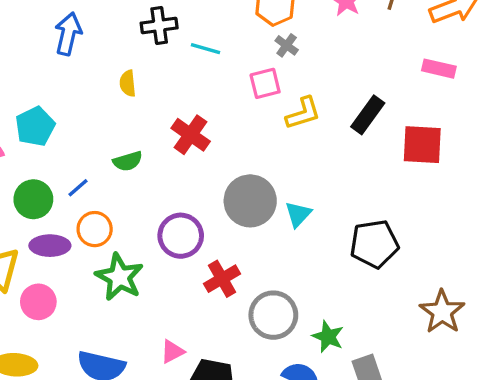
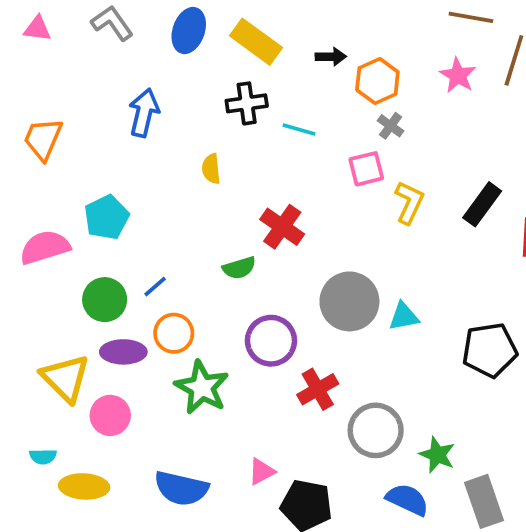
yellow L-shape: (303, 113) -> (409, 202), turned -48
green semicircle: (128, 161) -> (239, 268), moved
cyan triangle: (298, 214) -> (404, 316), turned 36

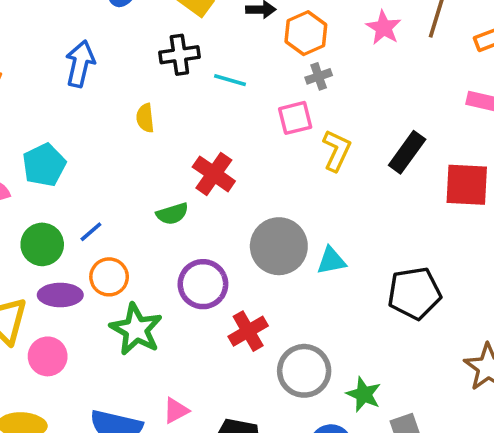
gray cross: (391, 126) -> (319, 76), turned 35
pink triangle: (262, 472) -> (176, 411), moved

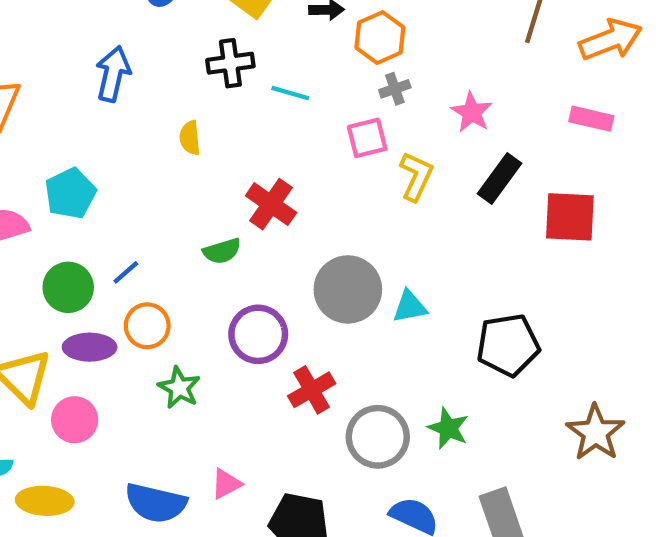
pink star: (384, 28) -> (472, 112), moved
green star: (136, 329) -> (179, 388), size x0.7
green star: (364, 394) -> (448, 428), moved

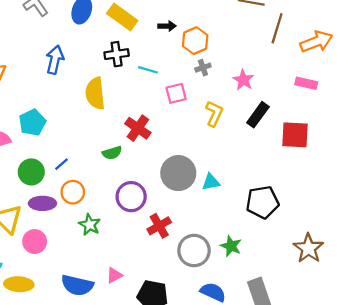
yellow semicircle: (190, 138) -> (95, 93), size x1.8
pink square: (367, 138) -> (176, 93), moved

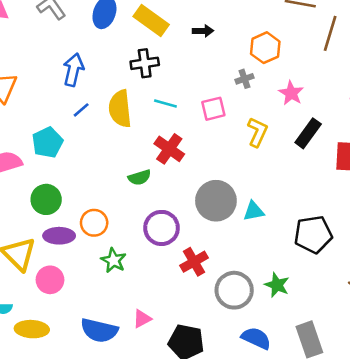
orange hexagon: (195, 41) -> (265, 48), moved
cyan line: (148, 70) -> (165, 103), moved
blue line: (62, 164) -> (81, 110), moved

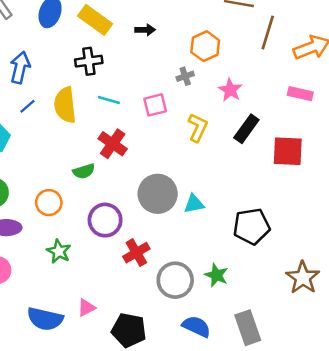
orange circle: (94, 223) -> (49, 203), moved

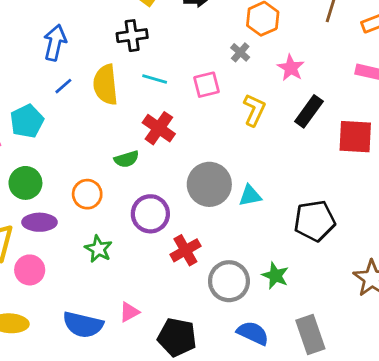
gray cross: (185, 76) -> (240, 52), turned -30

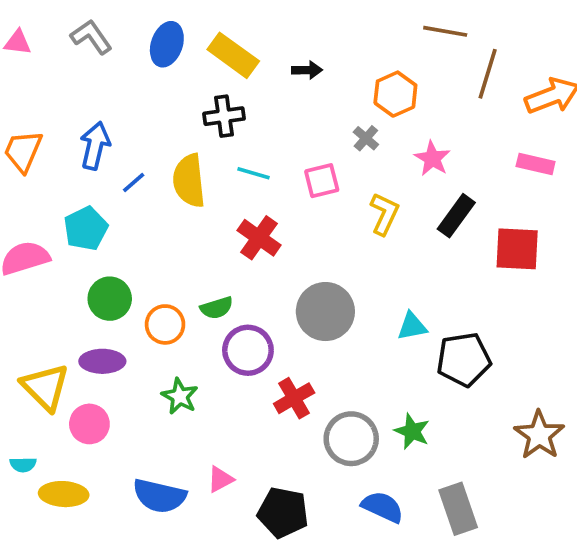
blue arrow: (55, 43) -> (95, 146), moved
green semicircle: (127, 159) -> (217, 308), moved
green circle: (25, 183) -> (110, 299), moved
cyan triangle: (250, 196) -> (412, 326), moved

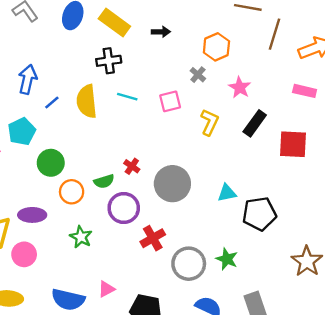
red cross: (259, 238) -> (132, 166), moved, size x0.6
green circle: (110, 299) -> (51, 163), moved

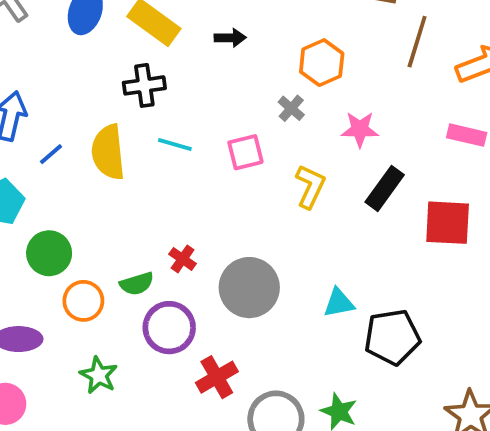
pink star: (240, 87) -> (360, 129), turned -30

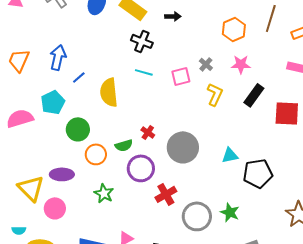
orange hexagon: (322, 63) -> (234, 29), moved
black cross: (144, 85) -> (142, 41), moved, turned 30
gray cross: (291, 108) -> (206, 64), moved
yellow semicircle: (108, 152) -> (109, 92), moved

